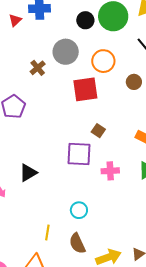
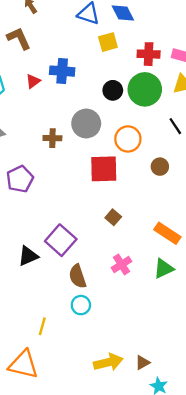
brown cross: (38, 68) -> (52, 138), turned 35
purple square: (79, 154) -> (61, 240), moved, turned 32
pink cross: (110, 171) -> (121, 264), turned -36
brown semicircle: (77, 243) -> (78, 276), moved

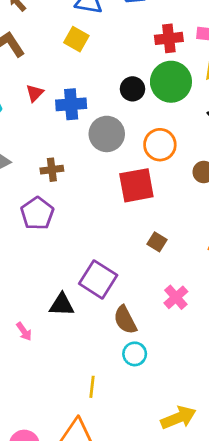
yellow square: (108, 42) -> (76, 39), moved, turned -36
blue cross: (62, 71) -> (71, 104), moved
brown cross: (52, 138) -> (52, 170), moved
black triangle: (28, 256) -> (62, 305), turned 35

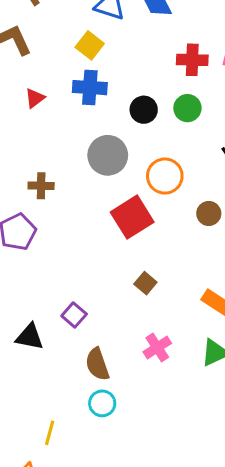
green circle: (171, 82) -> (187, 108), size x0.6
blue cross: (71, 104) -> (90, 88), moved
red square: (136, 185) -> (132, 217), turned -30
purple square: (98, 279) -> (74, 315), size x0.6

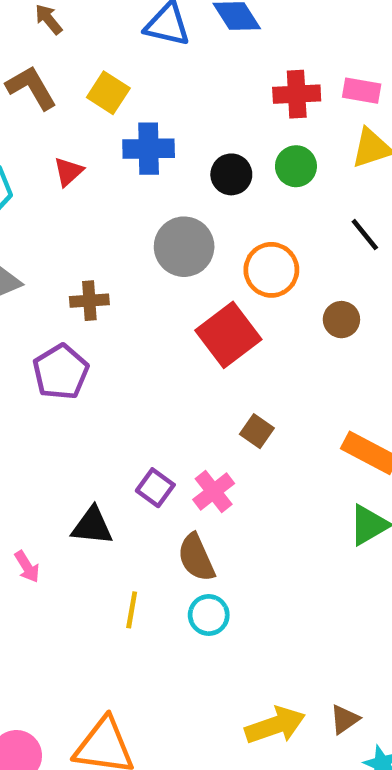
yellow square: (90, 45) -> (108, 93), moved
pink cross: (157, 348) -> (214, 492), moved
yellow line: (50, 433) -> (132, 610), moved

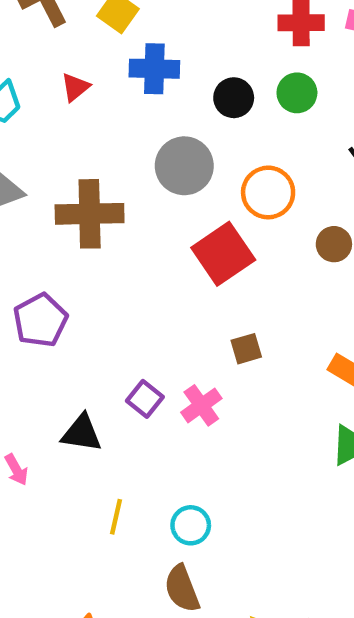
brown cross: (89, 301) -> (90, 214), size x1.8
purple pentagon: (61, 372) -> (40, 320), moved
brown square: (257, 431) -> (246, 349), turned 36
brown semicircle: (196, 558) -> (182, 589), moved

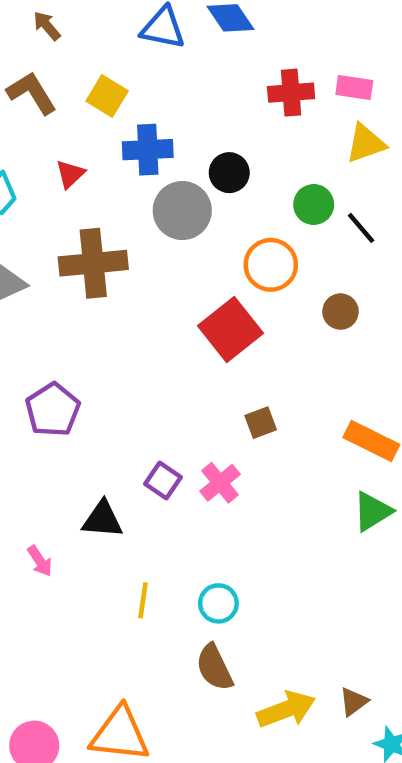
green circle: (297, 93) -> (314, 204), moved
gray circle: (184, 166) -> (182, 211), moved
brown cross: (90, 214) -> (93, 263), moved

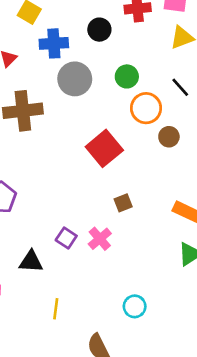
black circle: (229, 173) -> (99, 30), moved
green circle: (314, 204) -> (127, 76), moved
orange circle: (271, 265) -> (146, 108), moved
cyan circle: (218, 603) -> (135, 306), moved

